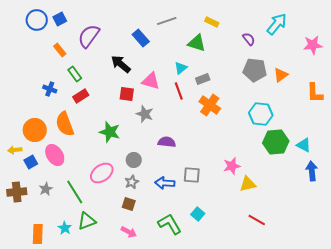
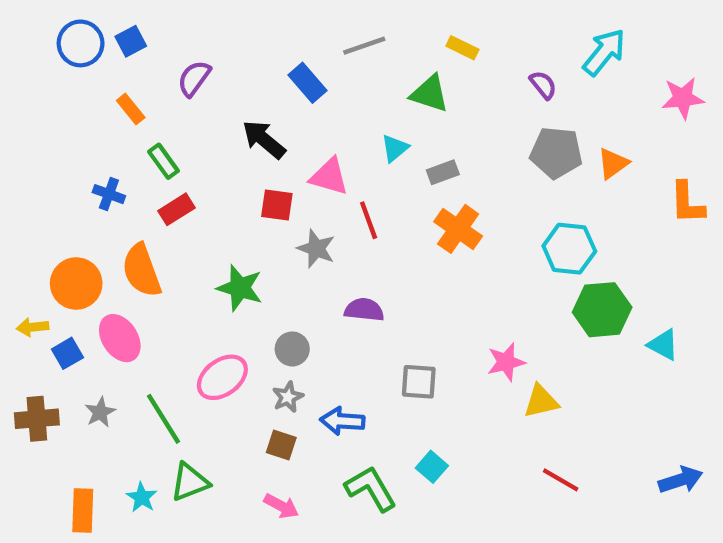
purple semicircle: (89, 36) -> (194, 78), size x0.7
red line: (179, 91) -> (369, 220), moved
cyan triangle: (304, 145) -> (663, 345), moved
blue arrow: (312, 171) -> (681, 480), moved, turned 78
blue arrow: (165, 183) -> (342, 421), moved

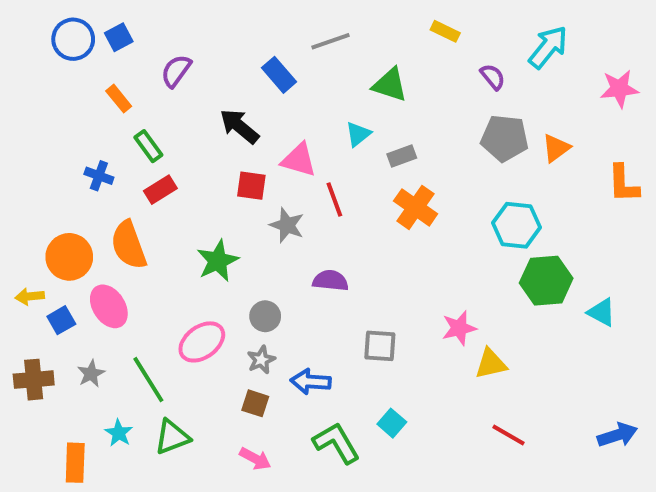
yellow rectangle: (462, 48) -> (445, 31), moved
green star: (240, 288) -> (218, 261), turned 30
cyan star: (142, 497) -> (119, 433), moved

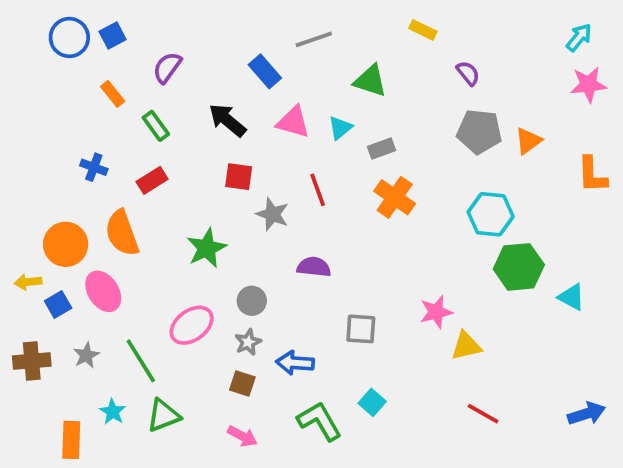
cyan arrow: (548, 47) -> (579, 37), moved, size x0.7
green rectangle: (148, 146) -> (156, 126), moved
pink triangle: (299, 160) -> (293, 122), moved

